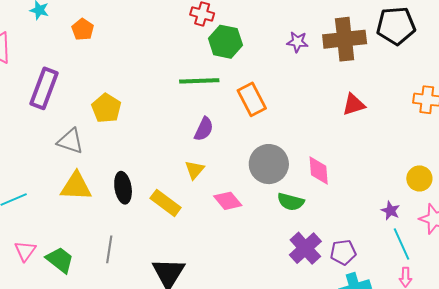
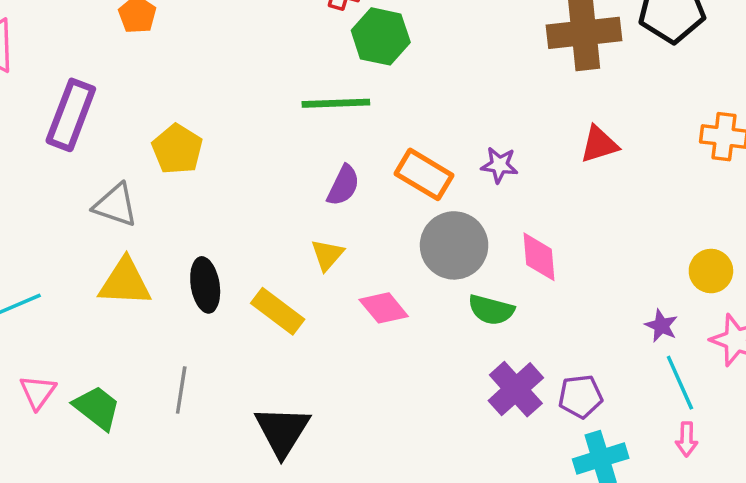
purple star: (297, 42) -> (499, 165), moved
orange rectangle: (252, 99) -> (424, 174), moved, turned -32

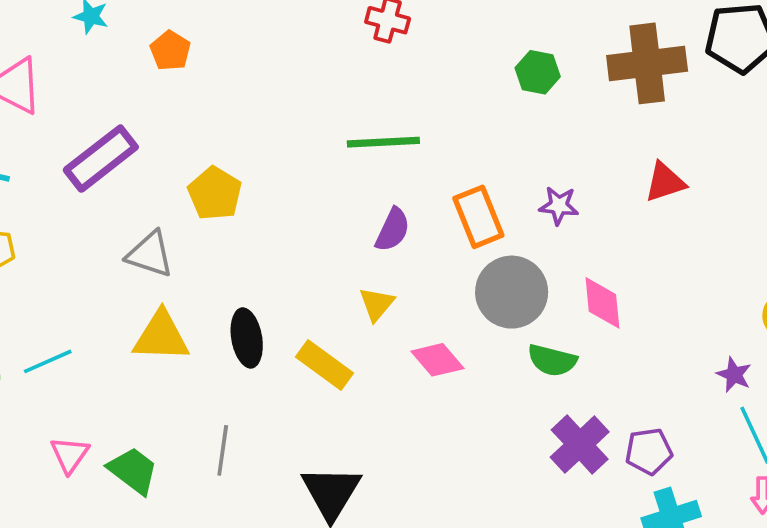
green hexagon: (381, 36) -> (538, 72), moved, size x0.7
purple rectangle: (71, 115) -> (101, 159), turned 32
orange rectangle: (424, 174) -> (478, 217), turned 38

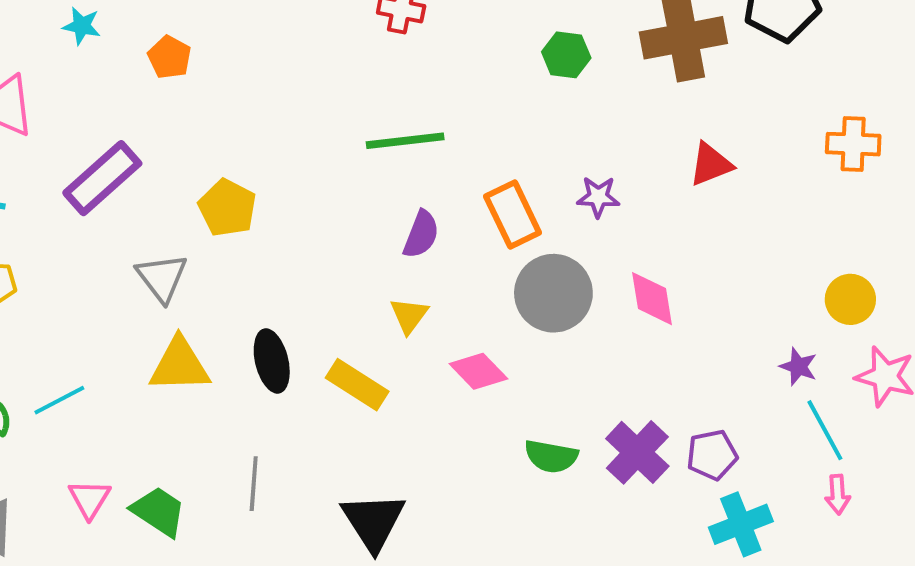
gray triangle: (150, 254) -> (162, 278), turned 38
green semicircle: (552, 360) -> (551, 456), moved

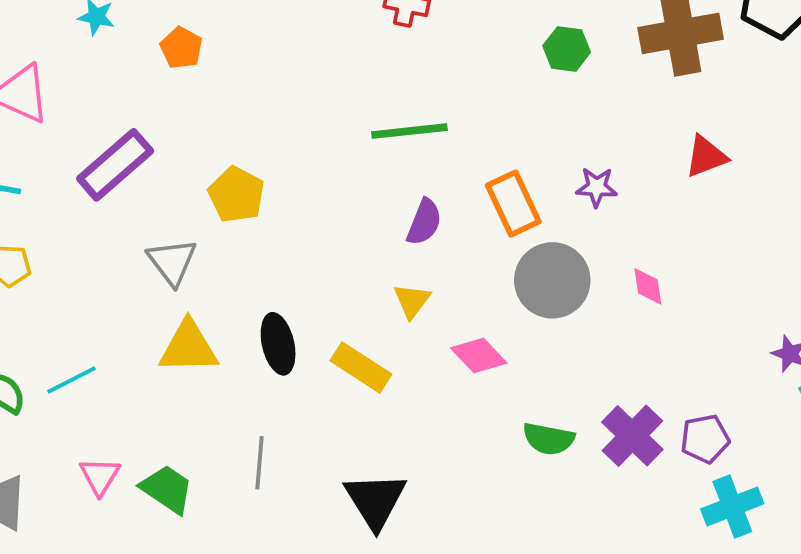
pink diamond: (652, 299) -> (648, 286), size x0.7

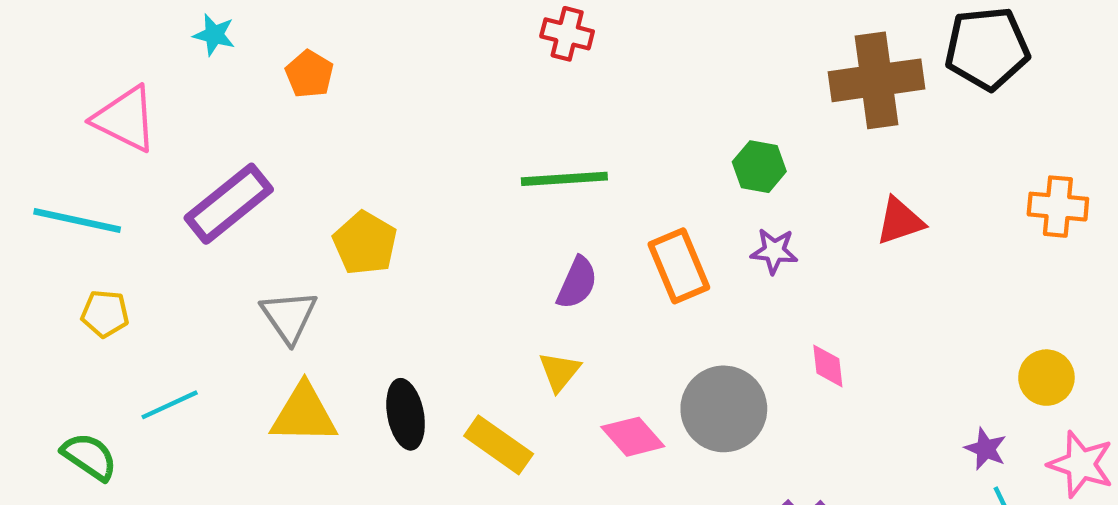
green hexagon: (567, 49) -> (759, 167), moved
gray circle: (552, 280) -> (724, 409), moved
cyan line: (71, 380) -> (170, 405), moved

